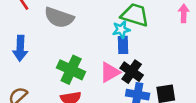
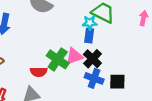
green cross: (71, 70) -> (58, 59), moved

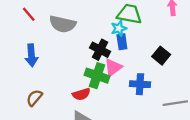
black cross: (92, 59) -> (100, 50), moved
black square: (117, 82) -> (161, 56), moved, turned -35

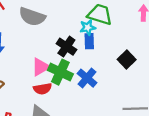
pink triangle: (113, 67) -> (41, 67), moved
blue cross: (140, 84) -> (87, 78), moved, turned 30

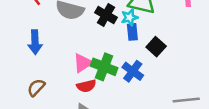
black cross: (66, 47) -> (106, 15), moved
black square: (127, 60) -> (156, 47), moved

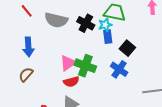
blue cross: (133, 71) -> (119, 69), moved
brown semicircle: (36, 88) -> (26, 75), moved

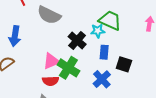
black cross: (86, 23) -> (77, 40), moved
blue rectangle: (108, 37) -> (104, 52), moved
black square: (127, 48) -> (124, 64), moved, turned -35

